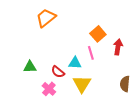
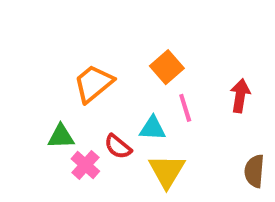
orange trapezoid: (46, 18) -> (94, 83), moved
orange square: (98, 34) -> (167, 67), moved
pink cross: (49, 89) -> (85, 165), moved

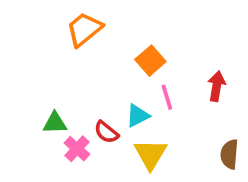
orange trapezoid: (94, 83) -> (84, 29), moved
cyan triangle: (153, 128) -> (138, 116), turned -30

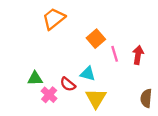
pink line: (167, 97) -> (115, 54), moved
cyan triangle: (138, 116) -> (88, 74), turned 42

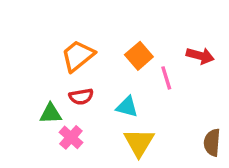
orange trapezoid: (54, 19) -> (78, 56), moved
red arrow: (138, 55) -> (200, 56), moved, turned 96
red semicircle: (68, 84) -> (81, 97), moved, turned -49

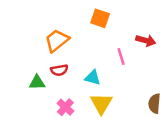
orange square: (139, 56) -> (100, 18), moved, turned -30
pink cross: (71, 137) -> (65, 107), moved

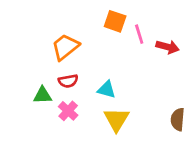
pink line: (121, 57) -> (139, 34), moved
pink cross: (65, 107) -> (68, 111), moved

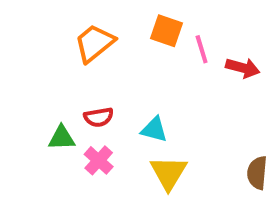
orange trapezoid: (65, 47) -> (95, 43), moved

